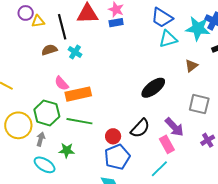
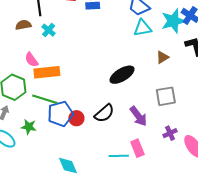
cyan star: (198, 28) -> (173, 21), turned -30
gray square: (199, 104) -> (166, 96), turned -30
pink rectangle: (167, 144) -> (137, 148), moved
blue pentagon: (117, 157) -> (60, 114), moved
cyan line: (159, 169) -> (119, 156), turned 36

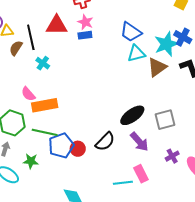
brown semicircle: (23, 25) -> (16, 48), moved, turned -42
brown triangle: (162, 57) -> (157, 67), moved, size x1.5
black ellipse: (122, 75) -> (132, 115), moved

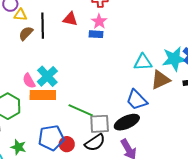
red triangle: (57, 25) -> (70, 19), size x0.7
blue trapezoid: (131, 32) -> (137, 100), moved
cyan cross: (43, 63) -> (47, 76), moved, size x1.5
gray square: (165, 120) -> (100, 124), moved
green line: (45, 132) -> (81, 110), moved

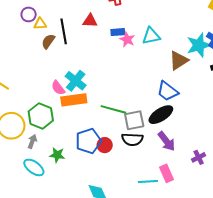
pink star: (99, 21) -> (127, 40), moved
cyan triangle: (143, 62) -> (151, 36), moved
brown triangle: (160, 80) -> (179, 60), moved
black semicircle: (95, 143) -> (132, 139), turned 45

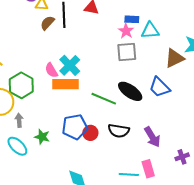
blue rectangle: (118, 32) -> (132, 19), moved
black ellipse: (161, 115) -> (130, 91), moved, turned 60
green hexagon: (41, 116) -> (21, 85), moved
gray square: (134, 120) -> (127, 52), moved
gray arrow: (32, 141) -> (19, 120), turned -32

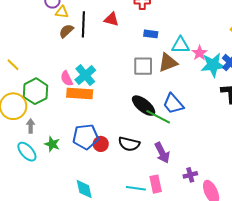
pink star: (126, 31) -> (200, 53), moved
cyan triangle: (150, 31) -> (180, 45), moved
brown triangle: (174, 58) -> (168, 63), moved
green line: (104, 99) -> (158, 117), moved

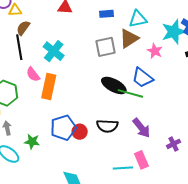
black line: (83, 24) -> (19, 47), moved
pink star: (200, 53) -> (155, 51), moved
cyan cross: (85, 75) -> (54, 51), moved
orange rectangle: (80, 93) -> (49, 86), turned -70

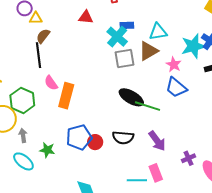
cyan cross: (54, 51) -> (117, 37), moved
blue trapezoid: (142, 78) -> (176, 87), moved

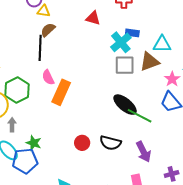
blue pentagon: (79, 137) -> (25, 161), moved

